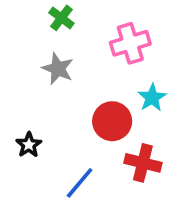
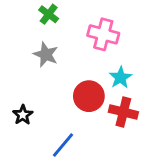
pink cross: (130, 43) -> (103, 34), turned 32
red cross: (143, 163) -> (123, 112), moved

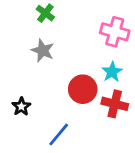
pink cross: (103, 34) -> (115, 32), moved

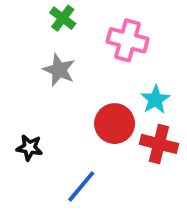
pink cross: (115, 32) -> (128, 40), moved
black star: (21, 107) -> (29, 148), turned -30

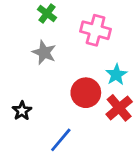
red cross: (159, 144) -> (119, 108), turned 36
black star: (29, 148) -> (22, 111), turned 30

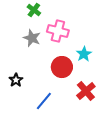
pink cross: (96, 30) -> (58, 31), moved
red cross: (119, 108) -> (86, 91), moved

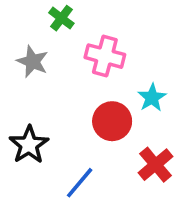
gray star: (32, 38) -> (33, 61), moved
black star: (16, 80) -> (29, 145), size x1.5

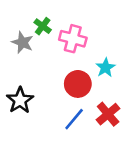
green cross: (61, 18) -> (43, 26), moved
blue line: (80, 183) -> (74, 119), moved

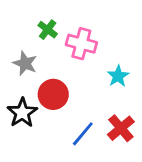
gray star: (22, 42) -> (25, 63), moved
red circle: (78, 84) -> (53, 94), moved

